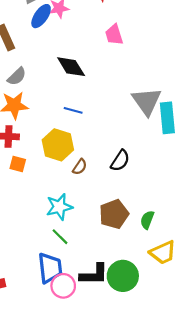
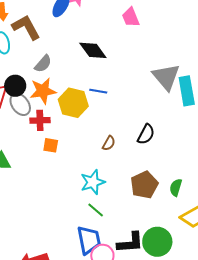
yellow hexagon: (58, 145) -> (73, 103), moved

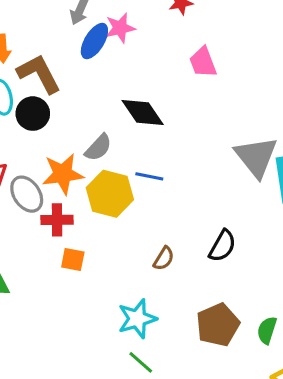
gray semicircle: (43, 64) -> (98, 148), moved
black circle: (15, 86) -> (33, 114), moved

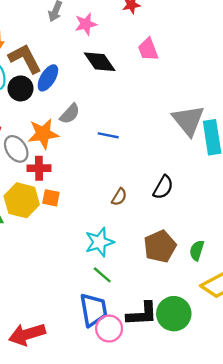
blue ellipse: (94, 41) -> (48, 78), moved
black diamond: (143, 113) -> (100, 62), moved
yellow hexagon: (110, 194) -> (22, 200), moved

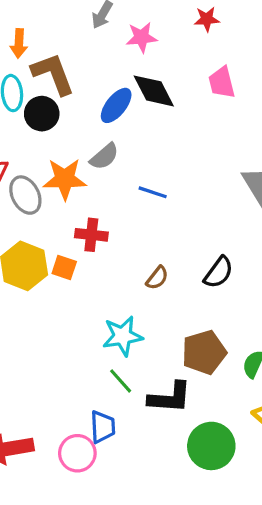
blue ellipse: (48, 78) -> (116, 105), moved
red cross: (39, 168) -> (91, 235), moved
blue trapezoid: (93, 310) -> (103, 427), size x0.7
black L-shape: (142, 314) -> (170, 398), moved
pink circle: (109, 329) -> (77, 453), moved

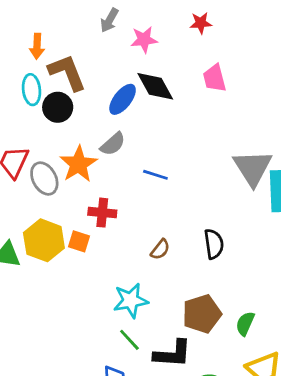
orange star: (65, 179) -> (78, 164), turned -30
black semicircle: (219, 272) -> (214, 244), turned -44

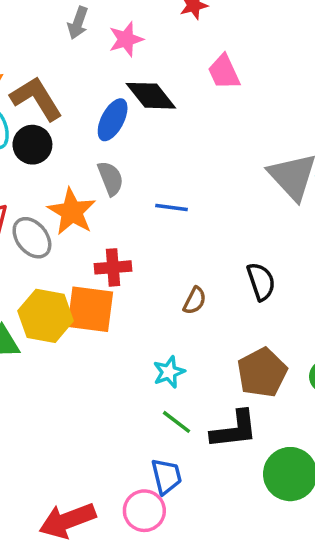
gray semicircle: (113, 144) -> (111, 178), turned -60
orange square: (79, 241) -> (90, 309), size x1.8
cyan star: (131, 301) -> (169, 372), size x0.7

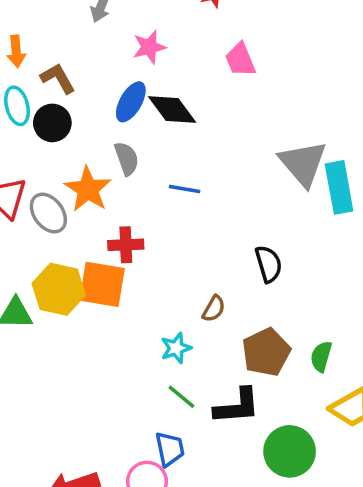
pink star: (126, 39) -> (149, 47), moved
black diamond: (151, 96) -> (172, 109), moved
brown L-shape: (36, 98) -> (58, 78), size x0.7
brown semicircle: (195, 301) -> (214, 309), moved

